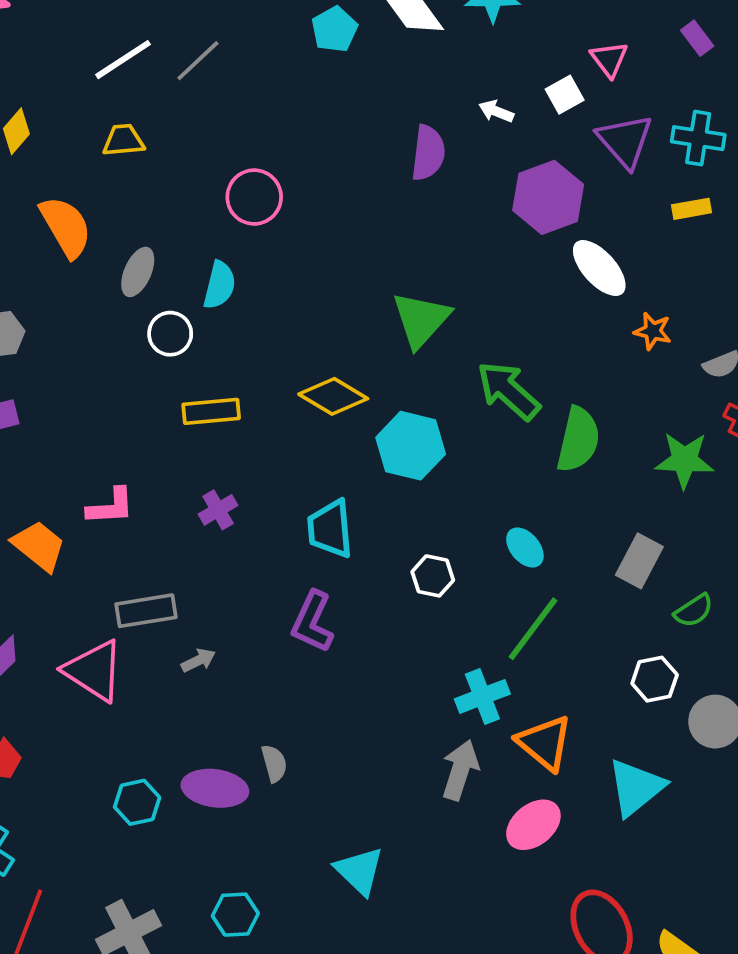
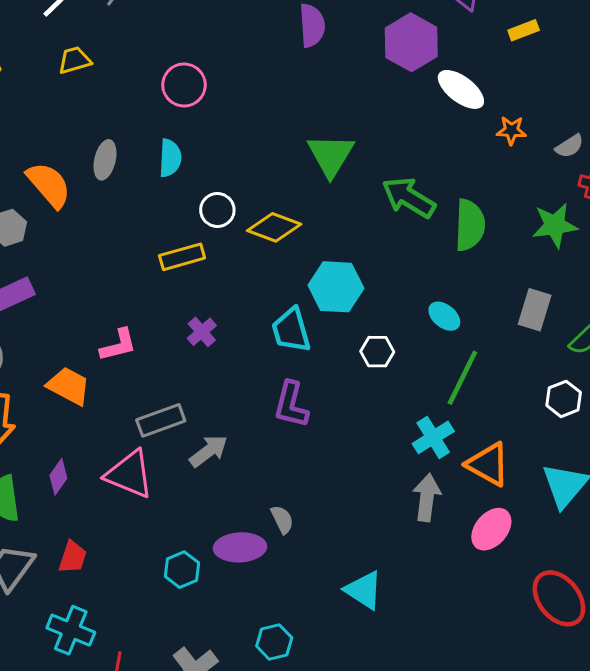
orange semicircle: (66, 227) -> (49, 185), moved
white circle: (170, 334) -> (217, 210), moved
cyan hexagon: (411, 446) -> (336, 287), moved
gray arrow: (198, 660) -> (209, 451), size x1.5

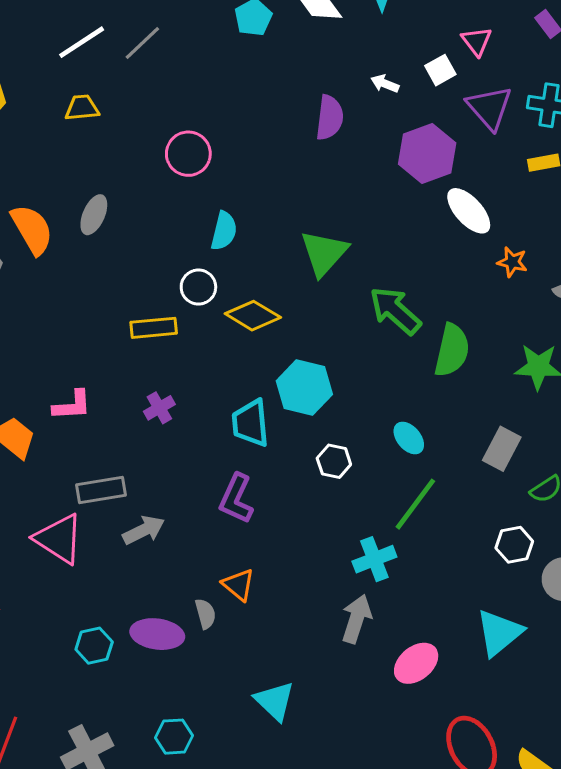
cyan semicircle: (170, 158) -> (224, 231), moved
orange triangle: (488, 464) -> (239, 585), moved, size x0.7

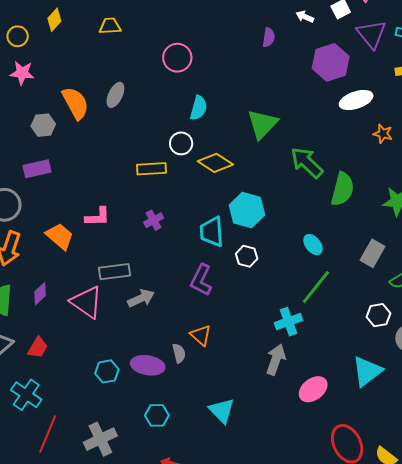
purple semicircle: (330, 118) -> (269, 37), size x0.7
white ellipse: (469, 211) -> (356, 100), turned -68
white hexagon: (334, 461) -> (247, 256), moved
cyan hexagon: (174, 737) -> (157, 415), moved

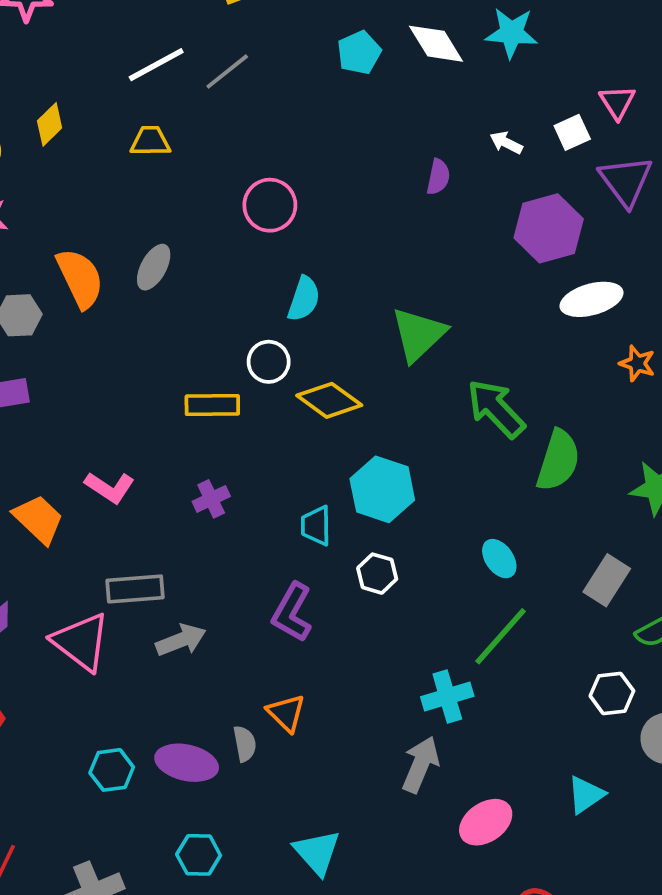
pink L-shape: (98, 217) -> (110, 487), turned 32
cyan trapezoid: (212, 232) -> (316, 526), size x0.7
cyan triangle: (367, 371) -> (586, 795), size x0.7

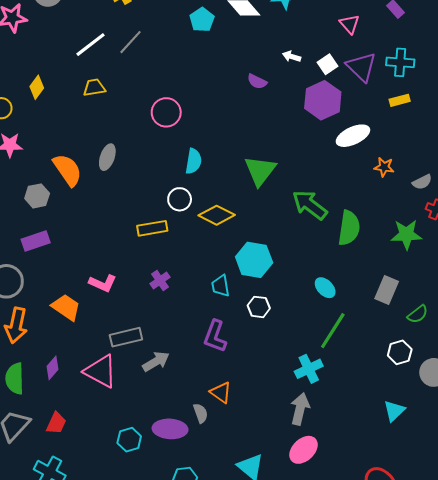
white square: (572, 132) -> (327, 64), moved
purple semicircle: (438, 177) -> (257, 82), turned 114
pink ellipse: (486, 822) -> (304, 450), moved

